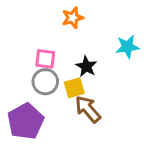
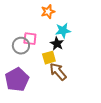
cyan star: (127, 47) -> (63, 31), moved
gray circle: (45, 82) -> (21, 46), moved

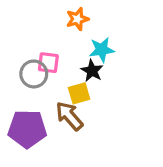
brown arrow: (58, 72) -> (69, 116), moved
purple pentagon: (17, 80) -> (27, 129), turned 30

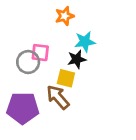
black star: (92, 71) -> (77, 59), turned 30
yellow square: (79, 93) -> (66, 78), turned 30

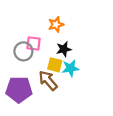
orange star: (65, 16) -> (56, 24), moved
cyan star: (85, 42) -> (70, 68), moved

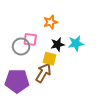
cyan star: (70, 68) -> (76, 43), moved
brown arrow: (48, 81) -> (43, 73), turned 72

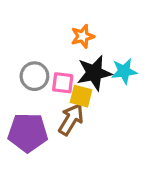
pink square: (30, 39) -> (63, 83), moved
black star: (58, 44) -> (94, 73), size x1.5

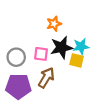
gray circle: (34, 76) -> (16, 57), moved
yellow square: (81, 96) -> (77, 60), moved

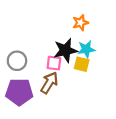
orange star: (54, 24) -> (80, 23), moved
pink square: (41, 54) -> (54, 63), moved

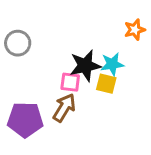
orange star: (80, 23) -> (135, 30), moved
gray circle: (17, 61) -> (18, 43), moved

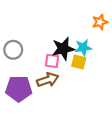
gray circle: (18, 43) -> (13, 50), moved
brown arrow: (64, 108) -> (48, 80), turned 40

